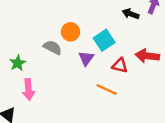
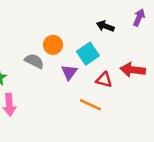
black arrow: (131, 14) -> (105, 26), moved

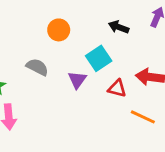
orange circle: (53, 45) -> (59, 30), moved
orange line: (90, 105) -> (143, 117), moved

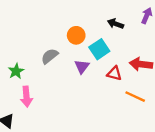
orange circle: (59, 30) -> (76, 35), moved
gray semicircle: (37, 67) -> (50, 56), turned -66

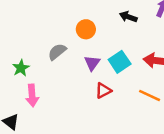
cyan square: (99, 49) -> (120, 62), moved
red triangle: (114, 73) -> (103, 91), moved, turned -42

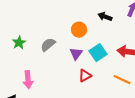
orange circle: (86, 29) -> (79, 30), moved
green star: (21, 68) -> (19, 43), moved

